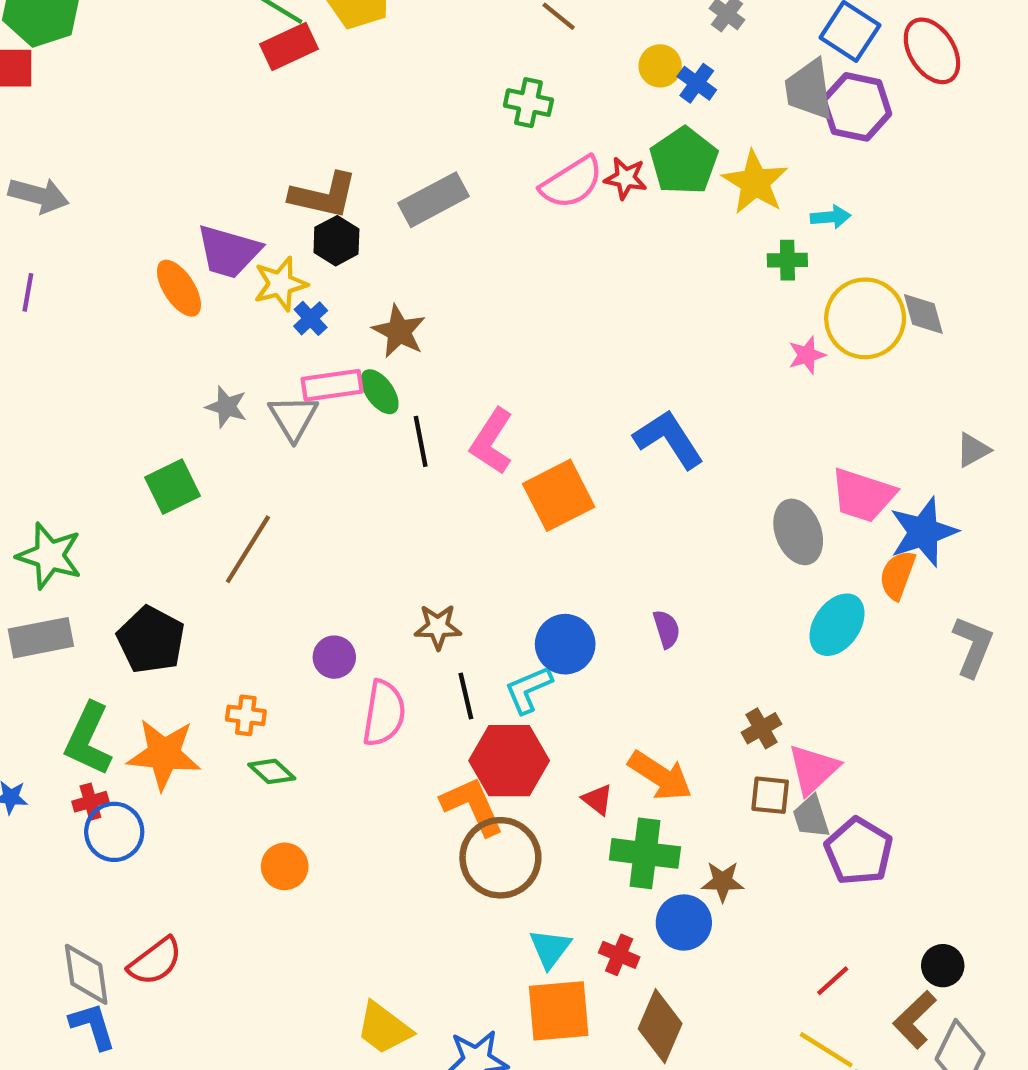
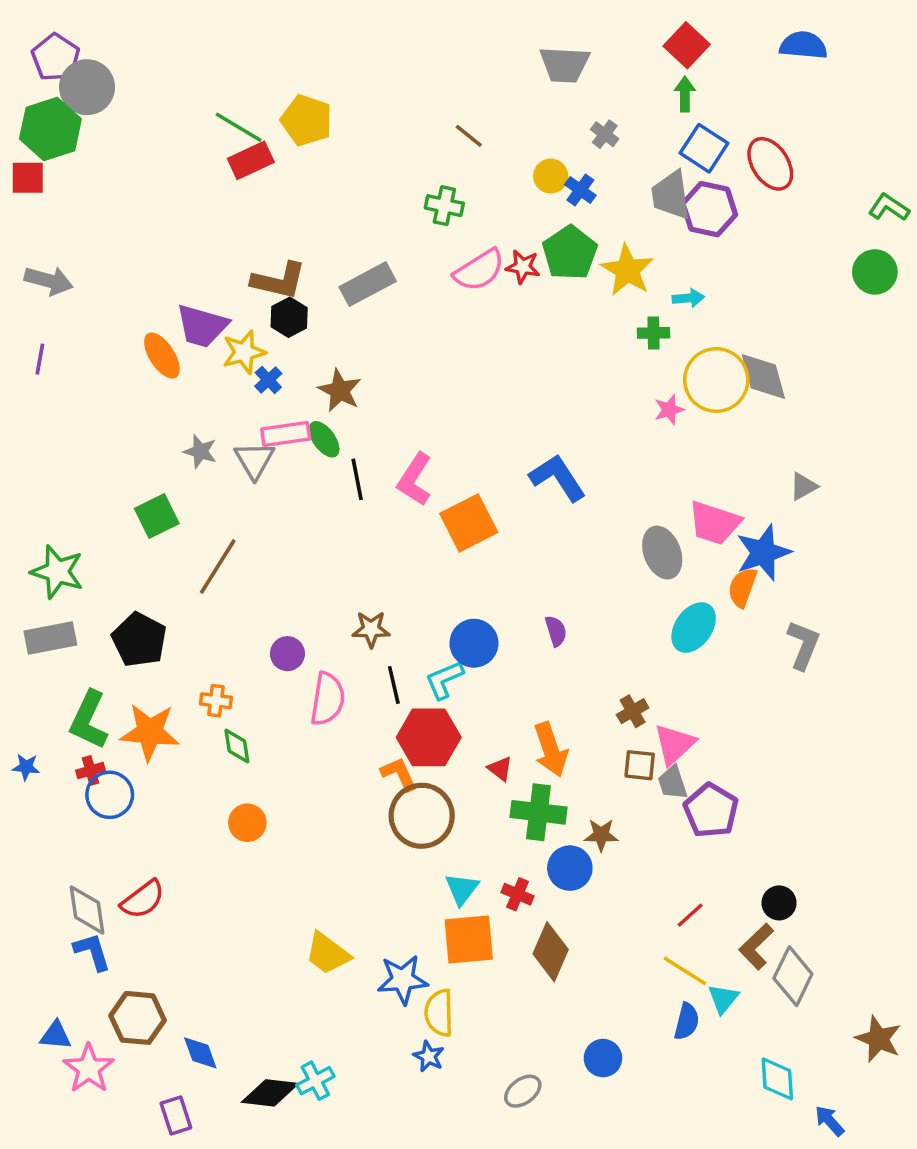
gray diamond: (923, 314) -> (763, 377), size x1.4
green diamond: (272, 771) -> (237, 746), turned 39
orange arrow: (660, 776) -> (551, 750), turned 38
orange L-shape: (472, 806) -> (399, 774), size x0.7

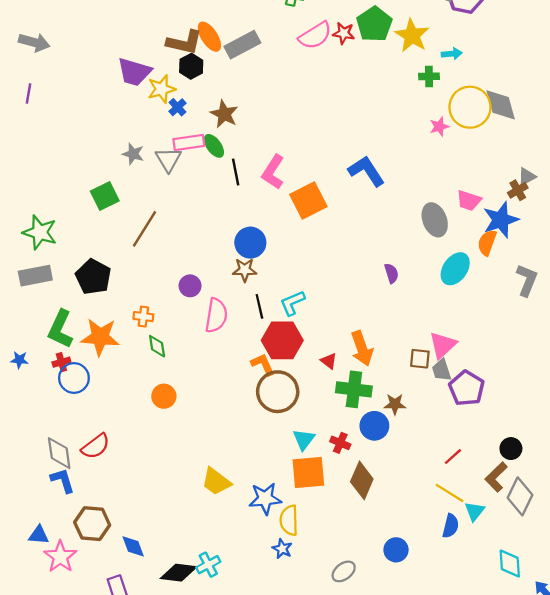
orange ellipse: (162, 356) -> (209, 37), moved
pink trapezoid: (715, 523) -> (469, 200), size x0.7
purple semicircle: (556, 631) -> (391, 273), moved
blue circle: (474, 643) -> (250, 243), moved
brown cross: (633, 711) -> (518, 190), moved

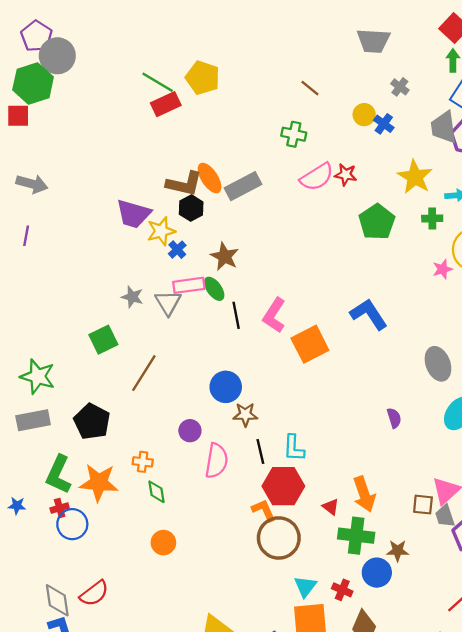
green pentagon: (374, 24) -> (377, 222), moved
blue circle: (250, 243) -> (226, 387), moved
cyan L-shape: (292, 303) -> (294, 448), turned -64

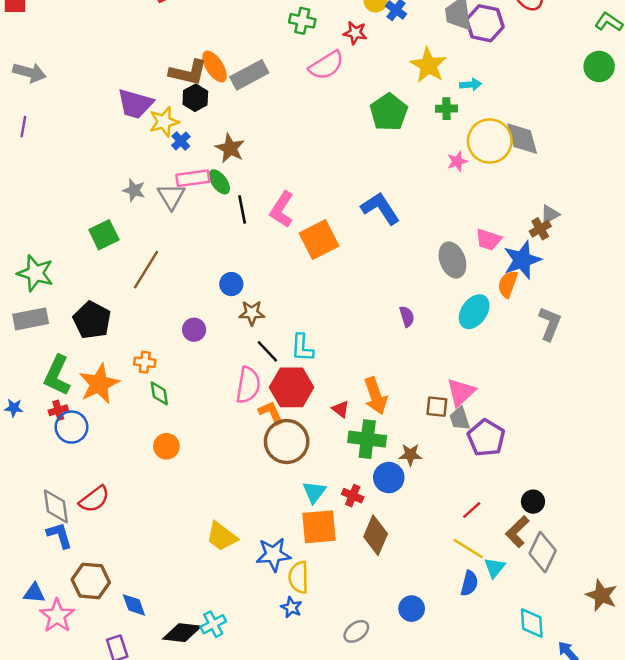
red star: (346, 175) -> (355, 33), moved
blue circle: (226, 387) -> (231, 284), size x0.7
black line: (260, 451) -> (267, 351), turned -30
pink semicircle: (216, 461) -> (248, 385), moved
orange star: (99, 483) -> (99, 384), turned -30

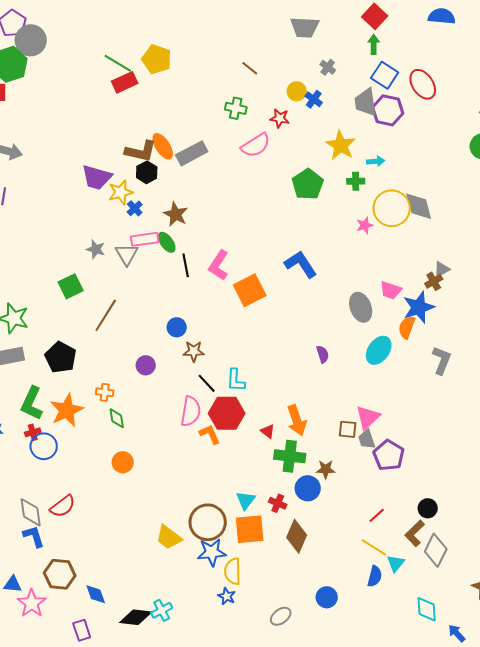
brown circle: (287, 441) -> (208, 522), moved

